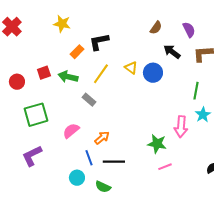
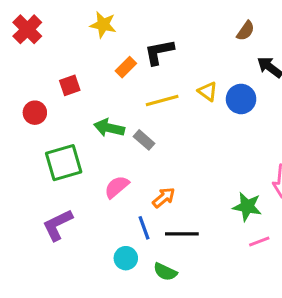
red square: (44, 73) -> (70, 85), moved
yellow line: (101, 74) -> (162, 101), turned 40
green arrow: (68, 77) -> (109, 128), moved

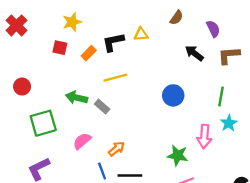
yellow star: (103, 25) -> (72, 22), turned -30
brown semicircle: (246, 31) -> (177, 18), moved
red square: (70, 85) -> (60, 48), moved, turned 32
yellow triangle: (208, 91) -> (141, 34), moved, turned -40
blue circle: (241, 99) -> (173, 95), moved

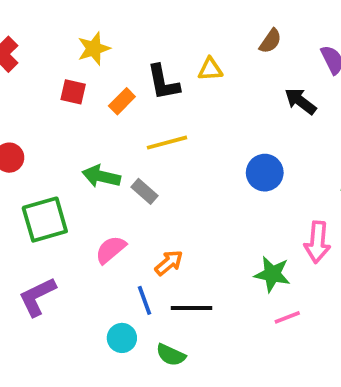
black L-shape: (113, 42) -> (163, 82), turned -90

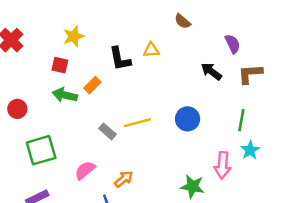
brown semicircle: (270, 41) -> (183, 21), moved, turned 96
orange rectangle: (122, 101) -> (92, 85), moved
yellow line: (167, 143) -> (137, 123), moved
green arrow: (101, 176) -> (65, 95), moved

